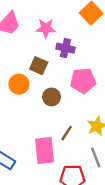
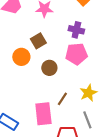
purple cross: (65, 48) -> (76, 30), moved
brown square: (39, 66) -> (38, 41), turned 35

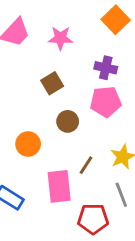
orange circle: (21, 57) -> (28, 144), moved

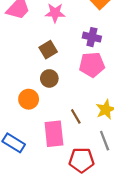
brown circle: (68, 121) -> (49, 78), moved
brown line: (86, 165) -> (76, 116), turned -63

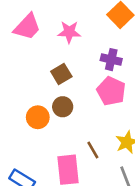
pink pentagon: (92, 65) -> (111, 91), turned 30
orange circle: (29, 99) -> (38, 117), moved

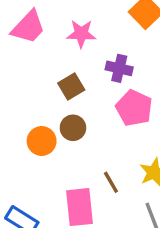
purple cross: (111, 60) -> (119, 68), moved

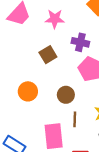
brown circle: (73, 128) -> (66, 95), moved
brown line: (111, 182) -> (75, 119), turned 32

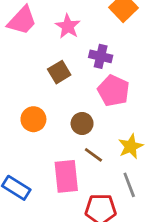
pink star: (55, 19) -> (68, 26), turned 30
brown line: (75, 119) -> (93, 155), turned -56

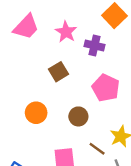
purple cross: (101, 56) -> (95, 46), moved
brown line: (93, 155) -> (97, 149), moved

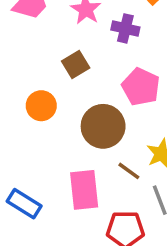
orange circle: (36, 113) -> (41, 106), moved
brown circle: (78, 116) -> (103, 126), size x1.6

